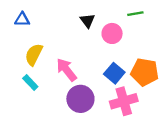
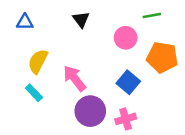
black triangle: (87, 21) -> (81, 19), moved
orange pentagon: (145, 72) -> (162, 57), moved
pink cross: (124, 101) -> (126, 119), moved, size x0.7

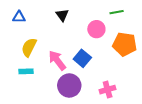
blue square: (128, 82) -> (82, 58), moved
cyan rectangle: (34, 93) -> (26, 71), turned -48
pink cross: (126, 119) -> (108, 90), moved

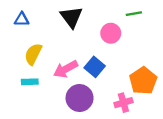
black triangle: (62, 15) -> (71, 17), size x1.5
orange pentagon: (125, 44) -> (143, 81), moved, turned 30
pink arrow: (57, 60) -> (66, 69), turned -80

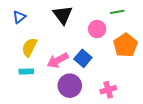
blue triangle: (22, 19) -> (19, 17), turned -40
orange pentagon: (143, 81) -> (125, 45), moved

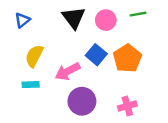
pink circle: (97, 29) -> (106, 20), moved
orange pentagon: (125, 45) -> (127, 58), moved
blue square: (83, 58) -> (96, 55), moved

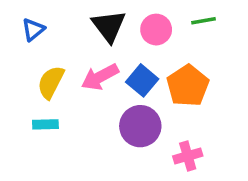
pink arrow: (68, 71) -> (100, 77), moved
purple circle: (82, 101) -> (140, 126), moved

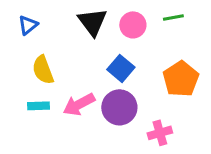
pink arrow: (100, 77) -> (79, 104), moved
yellow semicircle: (51, 82) -> (43, 70), turned -48
orange pentagon: (188, 86) -> (181, 79), moved

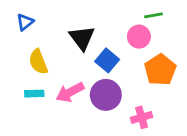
black triangle: (92, 22) -> (82, 38), moved
pink circle: (133, 25) -> (139, 37), moved

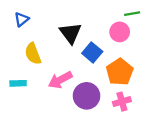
orange pentagon: (160, 70) -> (120, 72), moved
cyan rectangle: (34, 94) -> (18, 83), moved
purple circle: (106, 95) -> (87, 96), moved

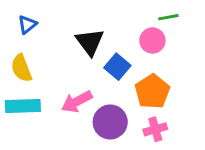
yellow semicircle: (33, 54) -> (21, 68), moved
cyan rectangle: (18, 83) -> (23, 106), size x1.6

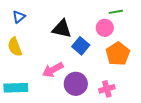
black triangle: (90, 42) -> (62, 29), turned -40
orange pentagon: (152, 91) -> (118, 54), moved
cyan rectangle: (23, 106) -> (16, 88), moved

